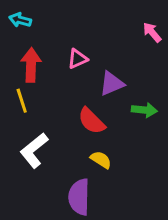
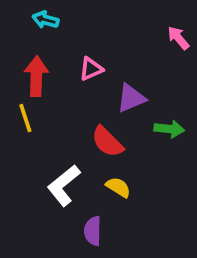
cyan arrow: (20, 20) -> (45, 20), moved
white L-shape: (34, 150) -> (64, 185), moved
purple semicircle: (79, 197) -> (93, 231), size x0.7

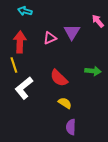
purple triangle: (131, 98) -> (72, 32), moved, turned -36
white L-shape: (64, 185) -> (24, 88), moved
purple semicircle: (93, 231) -> (71, 127), moved

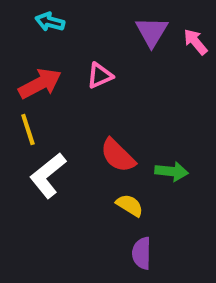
purple triangle: (72, 32) -> (152, 32), moved
red arrow: (20, 42) -> (40, 84), turned 60
green arrow: (93, 71) -> (172, 171), moved

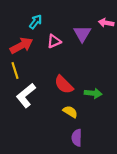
cyan arrow: (50, 22) -> (36, 22), moved, turned 112
purple triangle: (152, 32) -> (82, 34), moved
pink arrow: (195, 42) -> (106, 23), turned -40

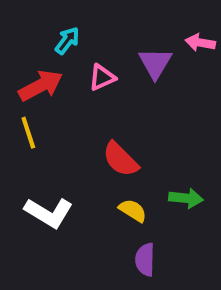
green arrow: (93, 93) -> (186, 198), moved
white L-shape: (26, 95) -> (49, 213), moved, turned -110

